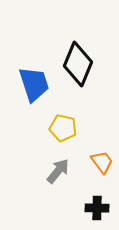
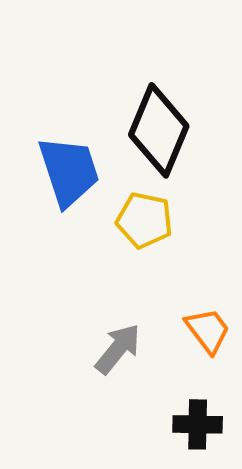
yellow pentagon: (63, 128) -> (144, 220), moved

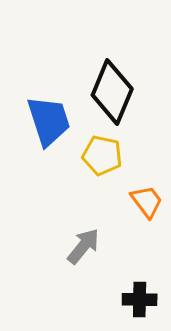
orange trapezoid: (208, 330) -> (147, 202), moved

